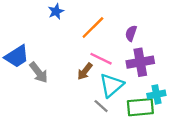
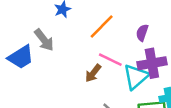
gray arrow: (39, 73) -> (44, 40), moved
cyan triangle: (111, 85) -> (136, 77), moved

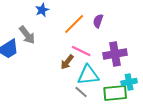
purple semicircle: (142, 33) -> (98, 21), moved
cyan triangle: (136, 77) -> (88, 75), moved, turned 35

